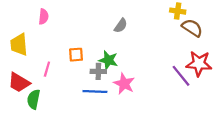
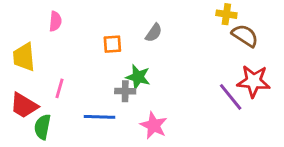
orange square: (76, 55) -> (112, 44), moved
pink star: (124, 84) -> (154, 125), moved
blue line: (95, 91) -> (100, 117), moved

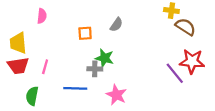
red trapezoid: (24, 105) -> (18, 66), moved, turned -40

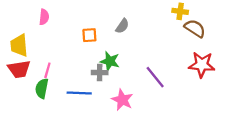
purple line: (175, 73) -> (155, 77), moved
green semicircle: (32, 96) -> (42, 88), moved

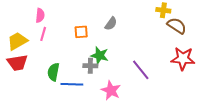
yellow trapezoid: (19, 45) -> (17, 41), turned 65
pink line: (47, 70) -> (43, 34), moved
green semicircle: (42, 88) -> (53, 72), moved

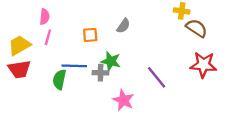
blue line: (72, 84) -> (74, 66), moved

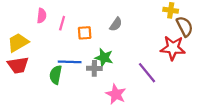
brown semicircle: (197, 28) -> (185, 26), turned 30
pink line: (48, 37) -> (62, 23), moved
red star: (203, 65) -> (173, 48), moved

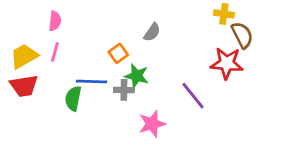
pink line: (62, 23) -> (55, 52), moved
orange square: (85, 33) -> (118, 53), moved, turned -32
pink star: (116, 94) -> (152, 124), turned 30

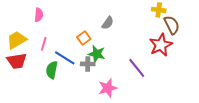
pink line: (55, 52) -> (44, 44), moved
red star: (227, 63) -> (161, 45), turned -30
blue line: (91, 82) -> (65, 58), turned 30

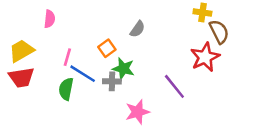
pink line: (44, 44) -> (67, 57), moved

